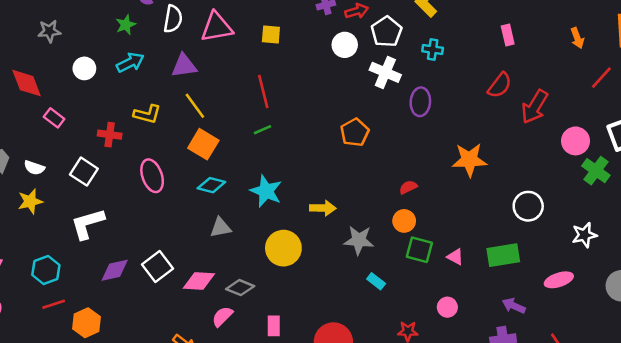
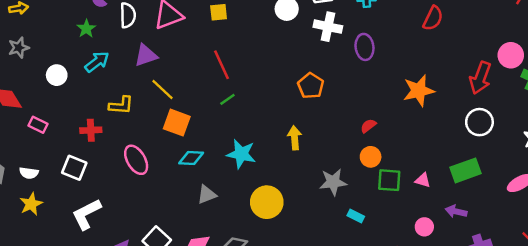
red arrow: (535, 107) -> (480, 78), moved
yellow arrow: (323, 208) -> (295, 138), moved, turned -85
purple arrow: (514, 306) -> (456, 211), moved

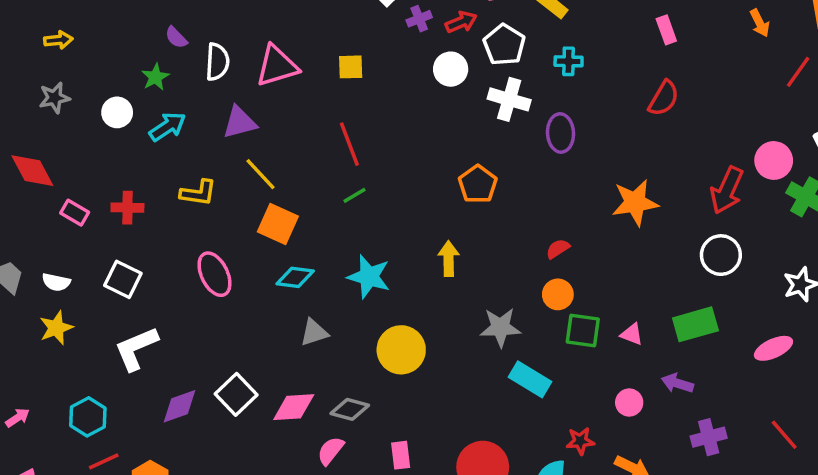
white circle: (57, 75) -> (117, 112), moved
red cross: (91, 130) -> (127, 208), moved
cyan rectangle: (356, 216) -> (530, 379), size x1.6

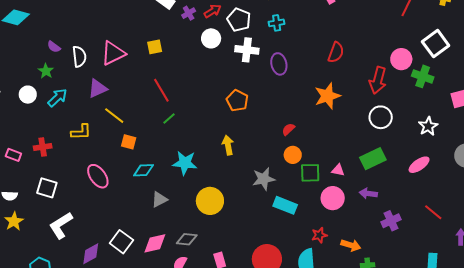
red semicircle: (664, 98) -> (336, 52), moved
orange square: (278, 224) -> (129, 142), size x0.7
pink circle: (629, 403) -> (333, 198), moved, size x1.5

